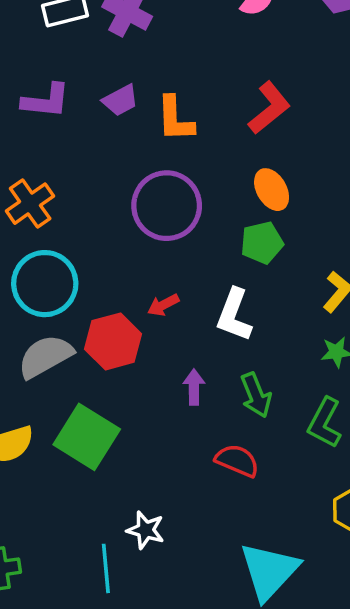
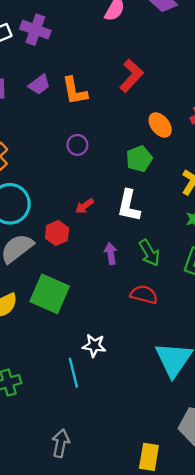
orange ellipse: (272, 190) -> (160, 125), moved
purple circle: (167, 206) -> (77, 145), size x0.5
red hexagon: (113, 341) -> (57, 233), size x0.7

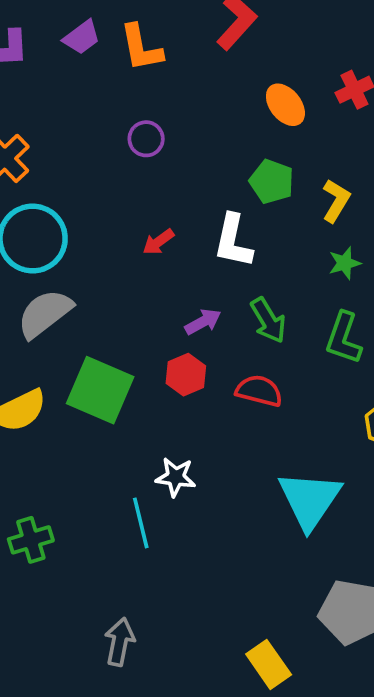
green pentagon: (139, 159) -> (272, 181), moved, turned -30
red hexagon: (57, 233) -> (186, 375), moved
purple arrow: (111, 254) -> (203, 322), turned 70
yellow rectangle: (149, 457) -> (269, 664), turned -44

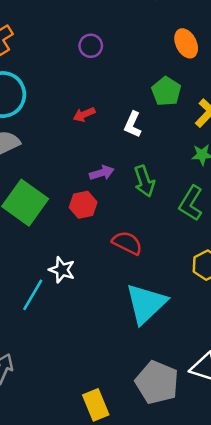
white L-shape: (233, 241) -> (133, 125), size x0.7
red semicircle: (259, 391) -> (127, 243), moved
cyan line: (141, 523) -> (33, 295), turned 32

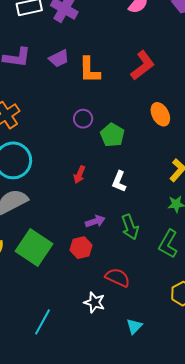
green pentagon: (166, 91) -> (112, 135), moved
red arrow: (84, 115) -> (79, 175), turned -42
white star: (62, 270) -> (94, 302), moved
cyan triangle: (146, 304) -> (134, 326), size x0.5

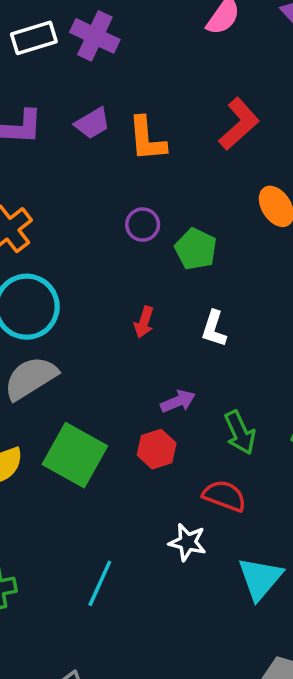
green arrow: (130, 227) -> (240, 433), moved
cyan triangle: (134, 326) -> (260, 578), size x1.6

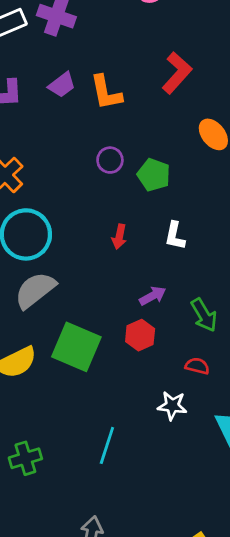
red semicircle: (224, 496) -> (197, 366), size x0.7

